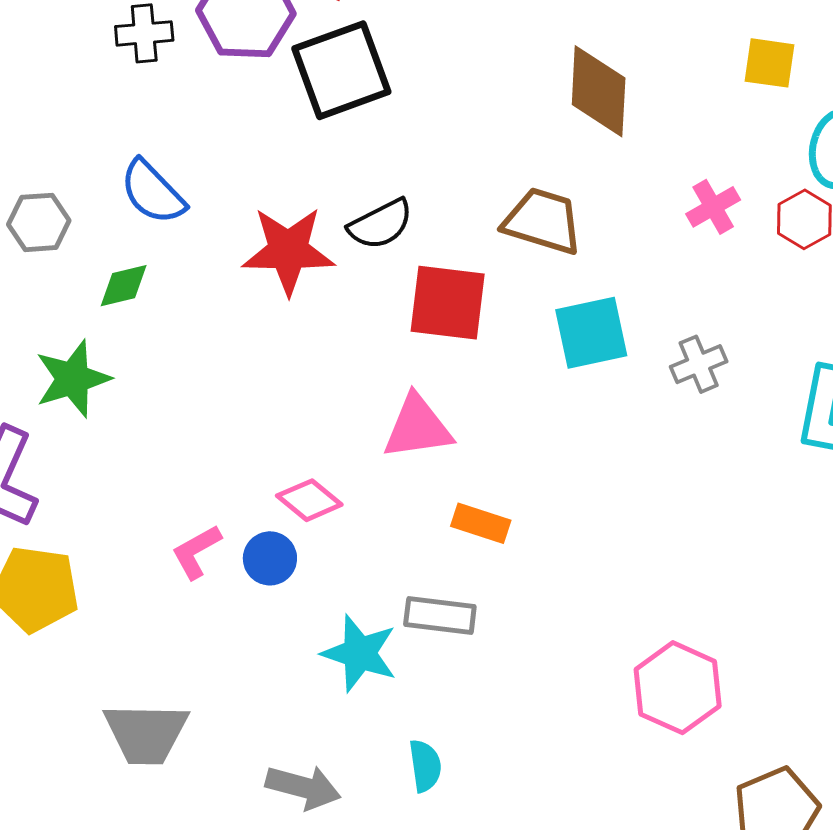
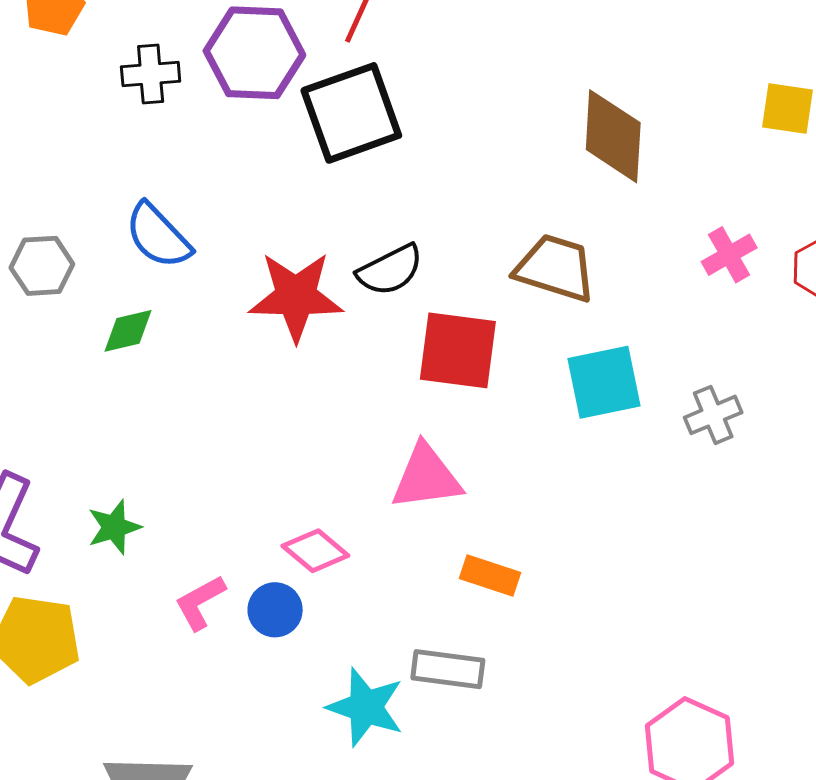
green star: (73, 379) -> (114, 527), moved, size x0.7

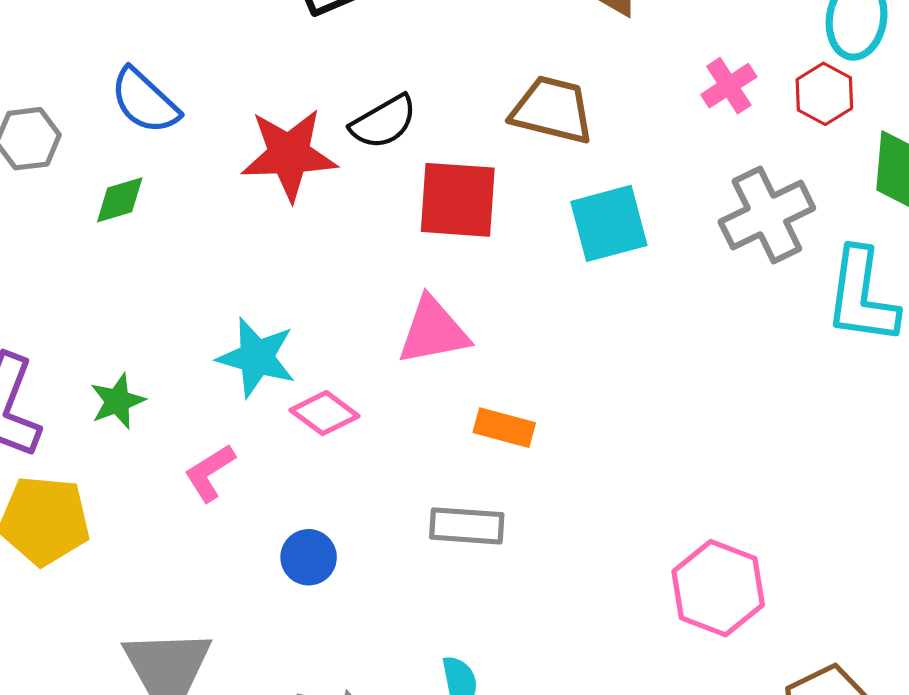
gray cross: (713, 415) -> (767, 215), moved, size x1.6
blue circle: (275, 610) -> (309, 557), moved
cyan star: (366, 707) -> (256, 357), moved

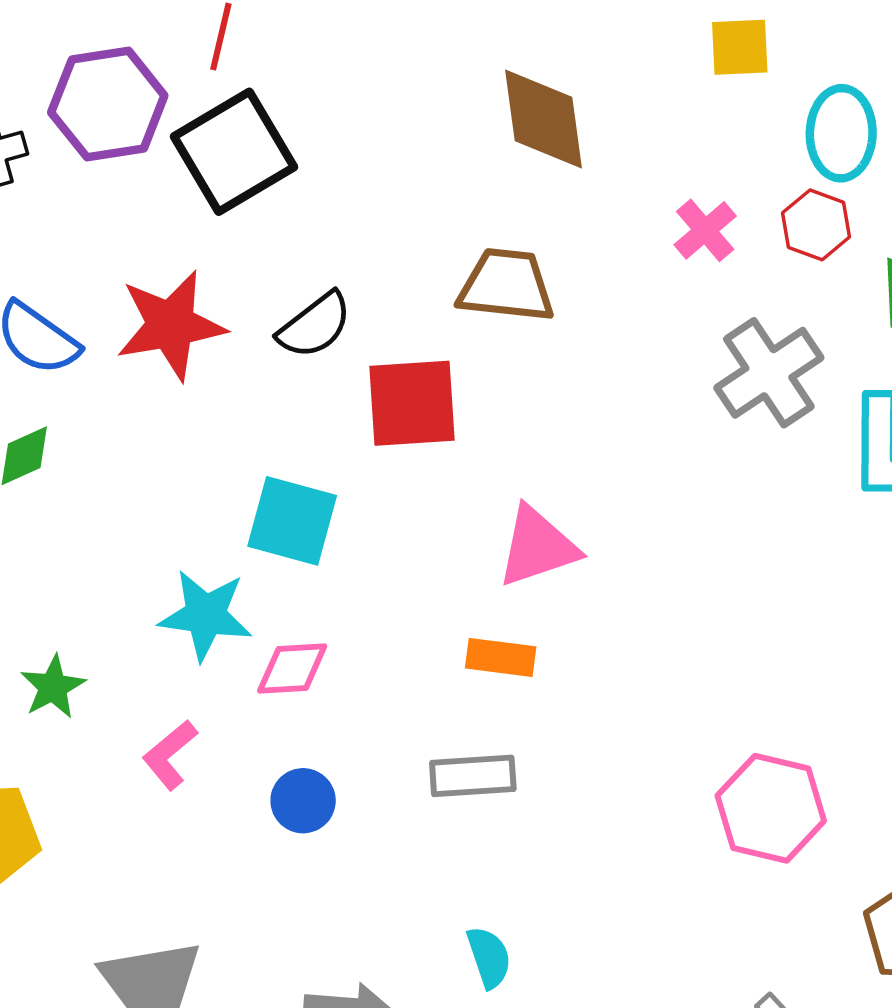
red star: (289, 154) -> (171, 325), moved
cyan square: (609, 223) -> (292, 521), moved, turned 38
pink triangle: (433, 331) -> (538, 547), moved
pink diamond: (325, 413) -> (292, 668), turned -32
blue circle: (309, 557) -> (303, 801), moved

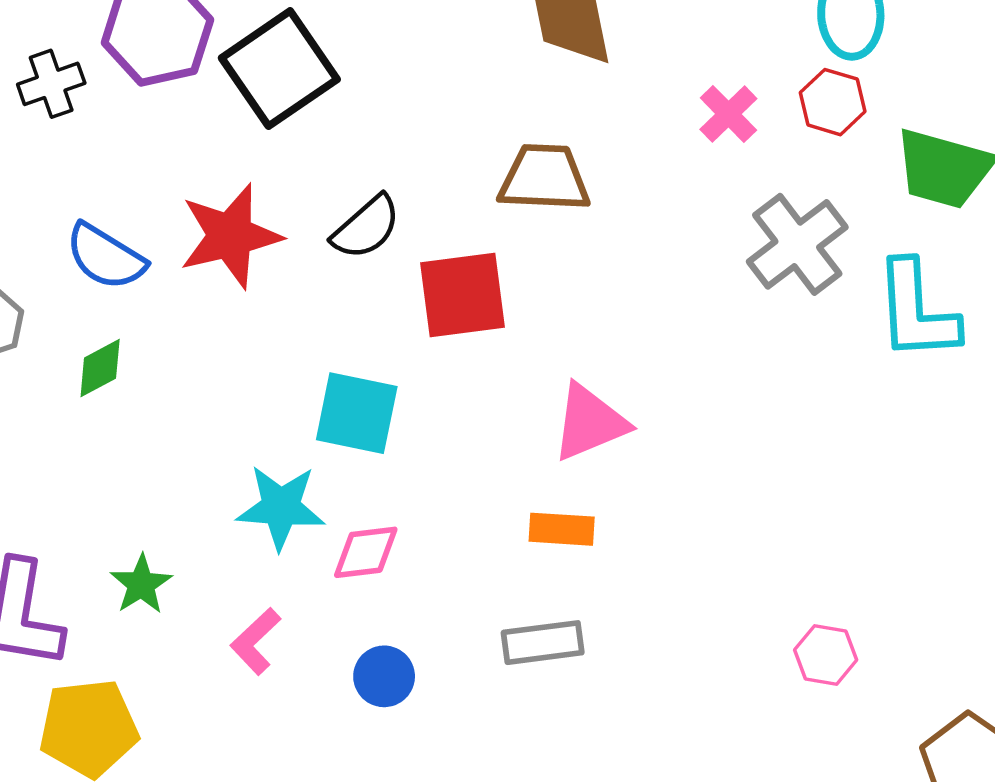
pink hexagon: (771, 808) -> (826, 655), size x0.6

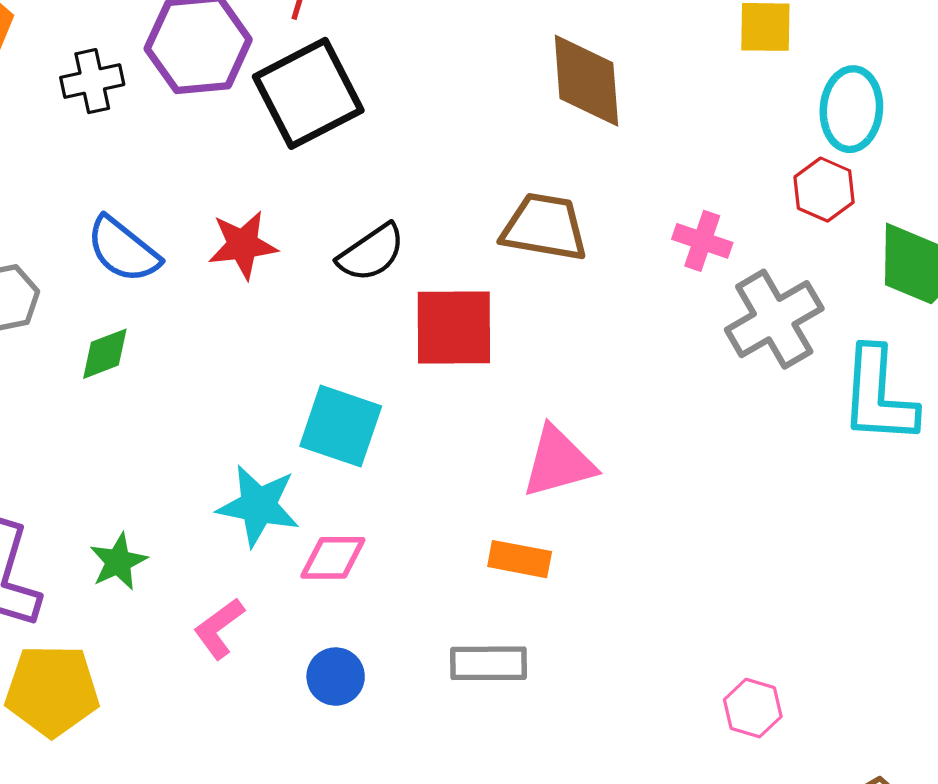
pink cross: (728, 114) -> (702, 241), moved, turned -34
red star: (230, 236) -> (243, 245), size x0.7

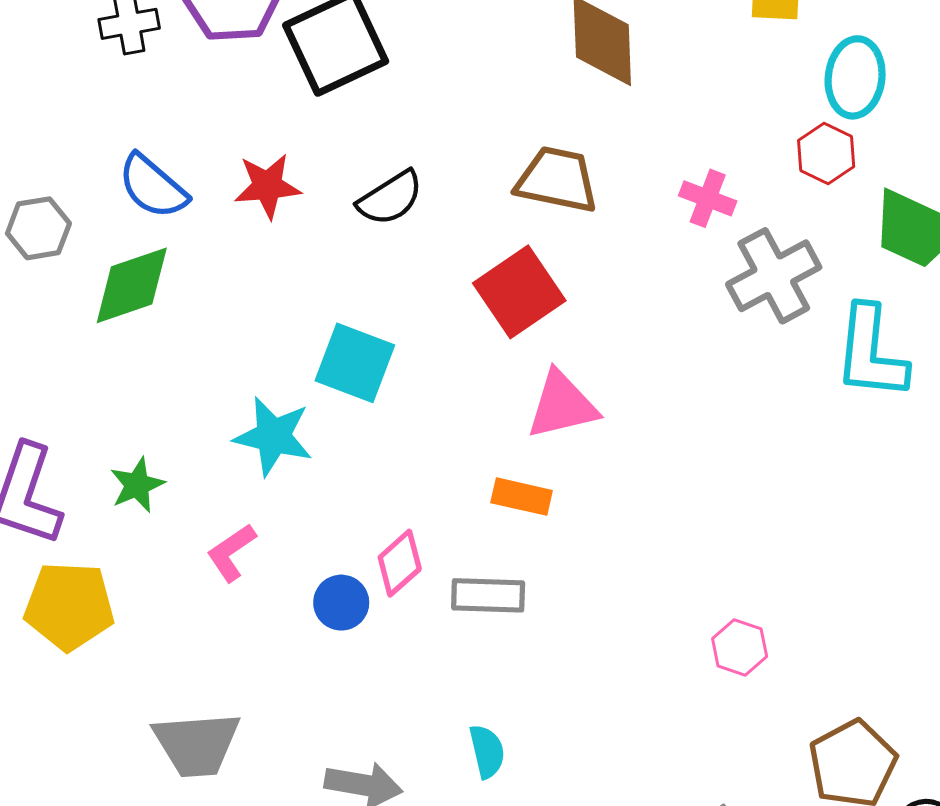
red square: (454, 327) -> (519, 292), moved, turned -36
green diamond: (105, 354) -> (132, 285), size x1.6
pink diamond: (333, 558) -> (400, 563), moved, turned -44

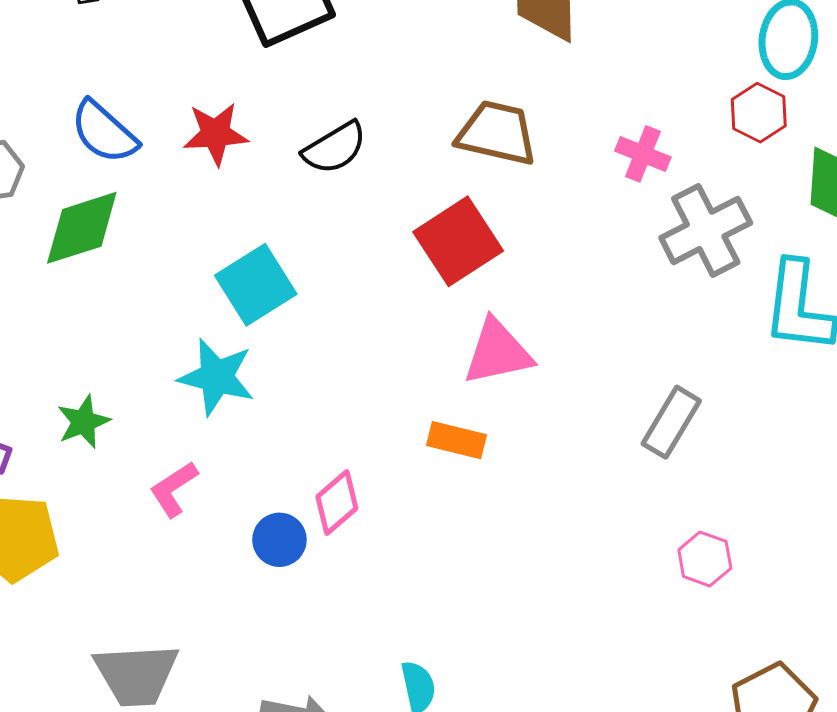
cyan square: (355, 363) -> (256, 285), moved, turned 36
gray rectangle: (488, 595) -> (671, 422), moved, turned -62
pink hexagon: (740, 647) -> (705, 559), moved

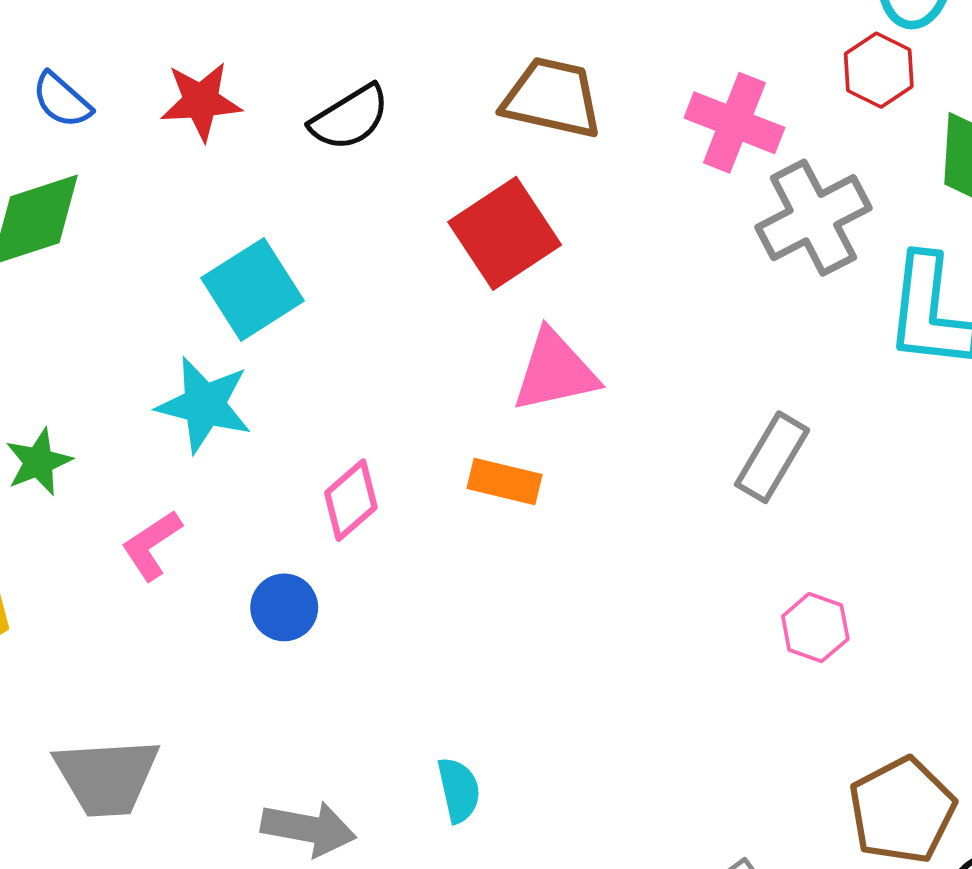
blue semicircle: (104, 132) -> (62, 100), size x0.7
pink cross: (643, 154) -> (734, 123), size x1.4
pink diamond: (337, 503) -> (351, 500), moved

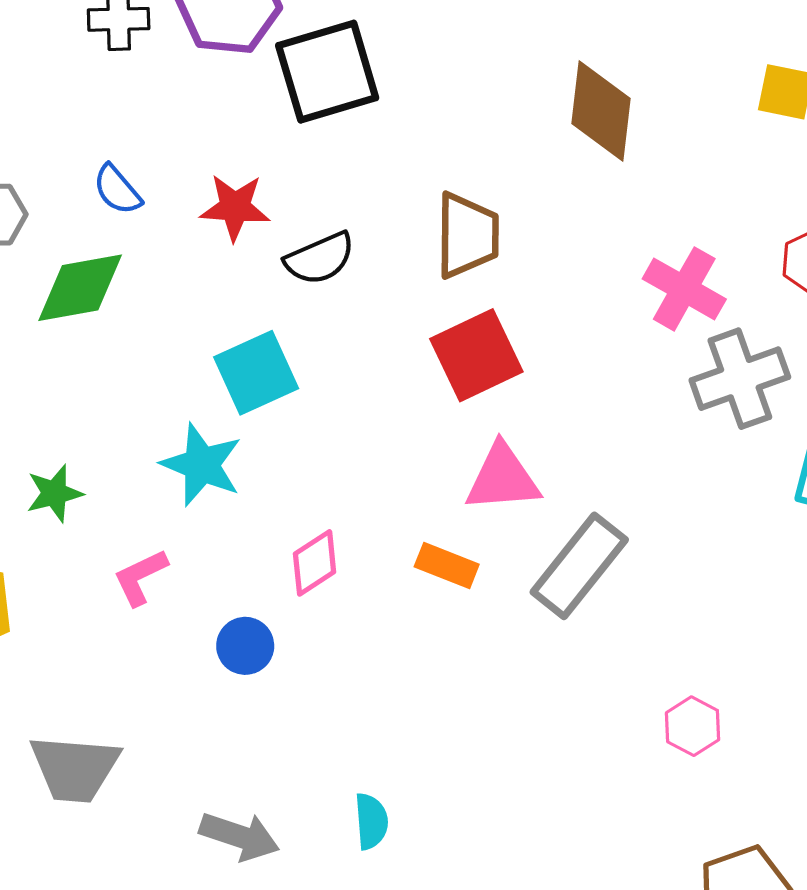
brown trapezoid: (552, 98) -> (467, 235), moved, turned 70
black semicircle: (350, 118) -> (320, 258), moved
gray rectangle: (772, 457) -> (579, 566), moved, size x1.4

